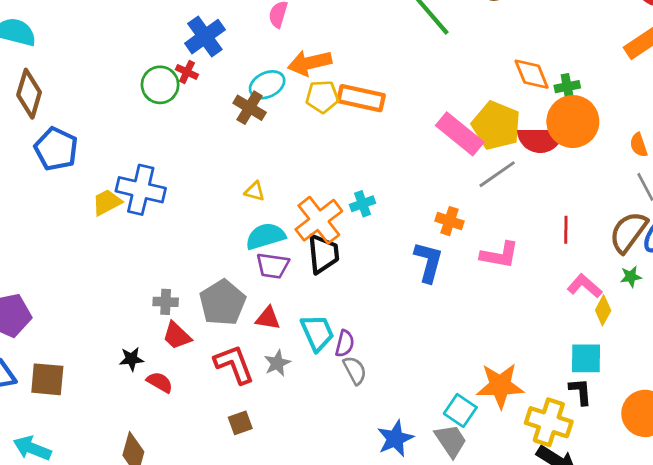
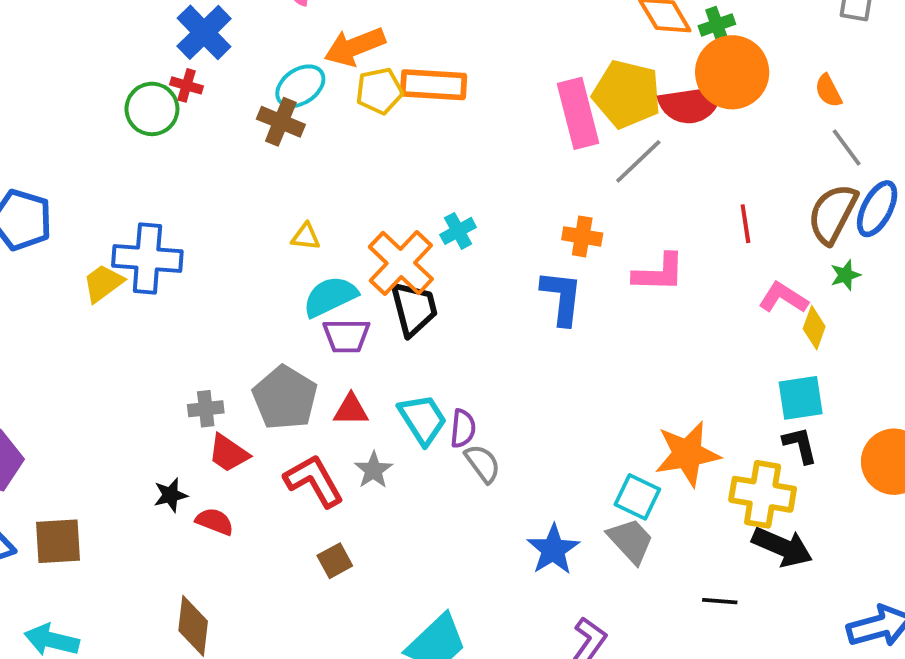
pink rectangle: (460, 134) -> (578, 113), turned 45

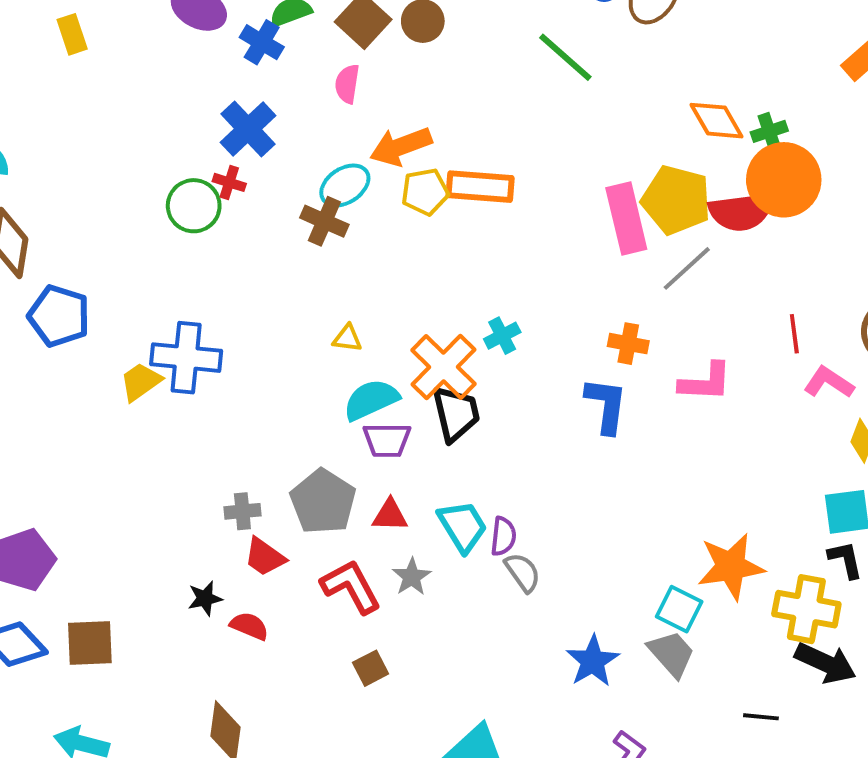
pink L-shape: (783, 298) -> (829, 382), moved

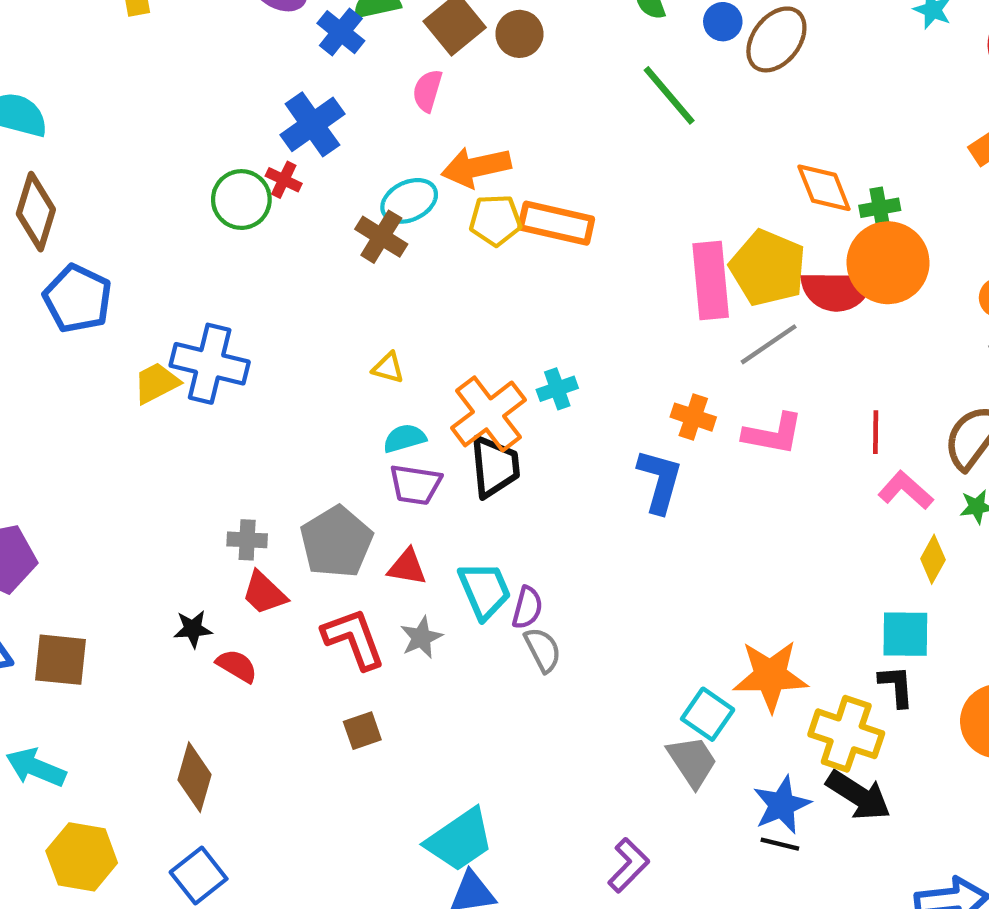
pink L-shape: (705, 382) -> (773, 434), moved
cyan semicircle: (371, 400) -> (404, 438), size x0.7
blue star: (593, 661) -> (782, 805), moved

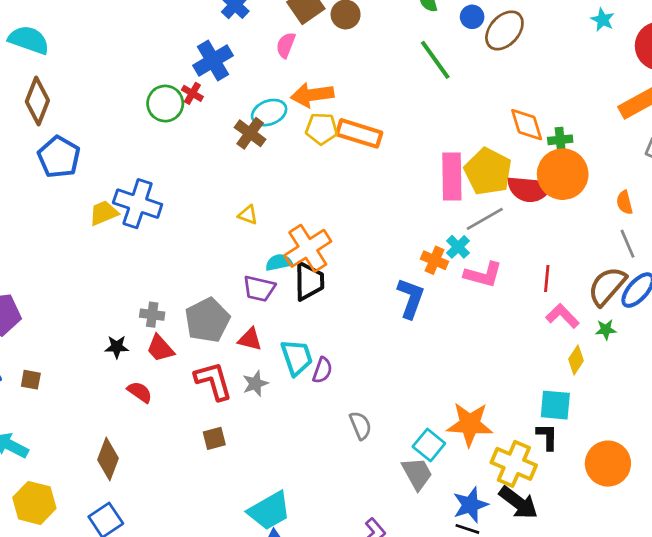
cyan cross: (557, 389) -> (458, 247), moved, turned -30
cyan semicircle: (404, 438) -> (279, 262), moved
black star: (193, 629) -> (117, 347), moved
gray semicircle: (543, 650) -> (360, 425), moved
brown square: (61, 660) -> (31, 380), size x0.6

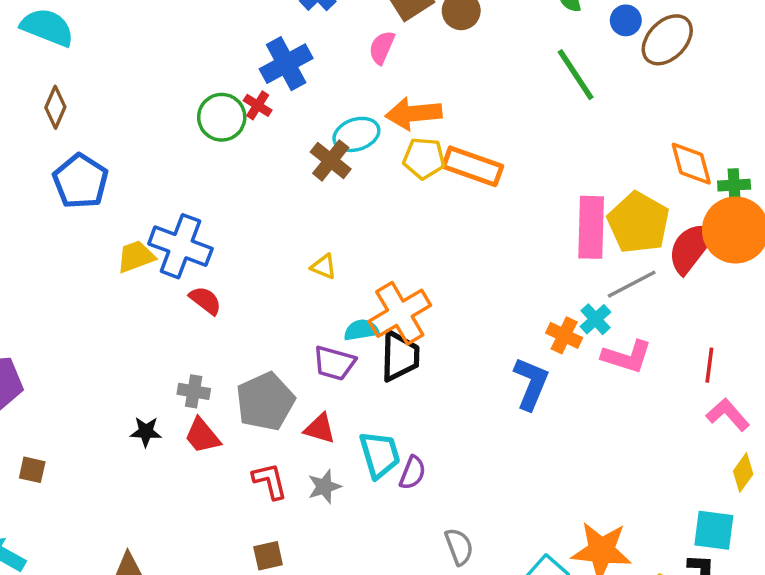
brown diamond: (37, 101) -> (55, 107), size x0.7
red semicircle: (529, 189) -> (691, 248), turned 120
red L-shape: (213, 381) -> (270, 481), size x0.7
red semicircle: (140, 392) -> (205, 300), moved

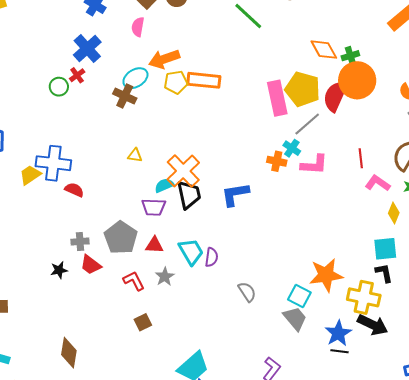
red cross: (258, 105) -> (77, 75), turned 35
green circle: (222, 117) -> (59, 87), size x0.7
blue L-shape: (531, 383) -> (235, 194), moved, turned -108

